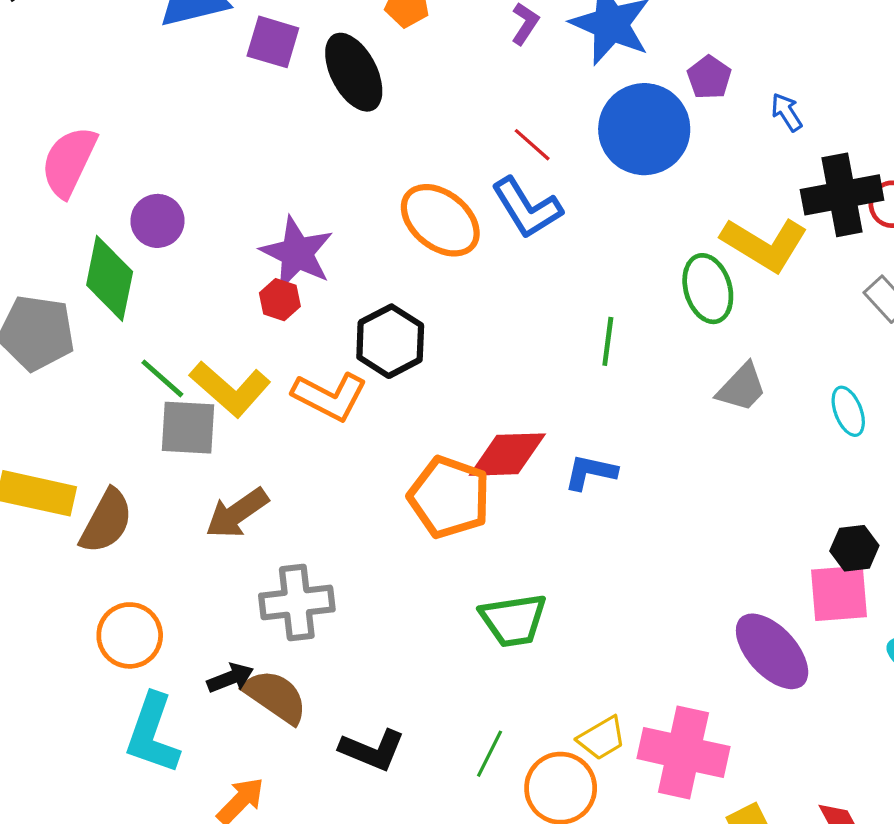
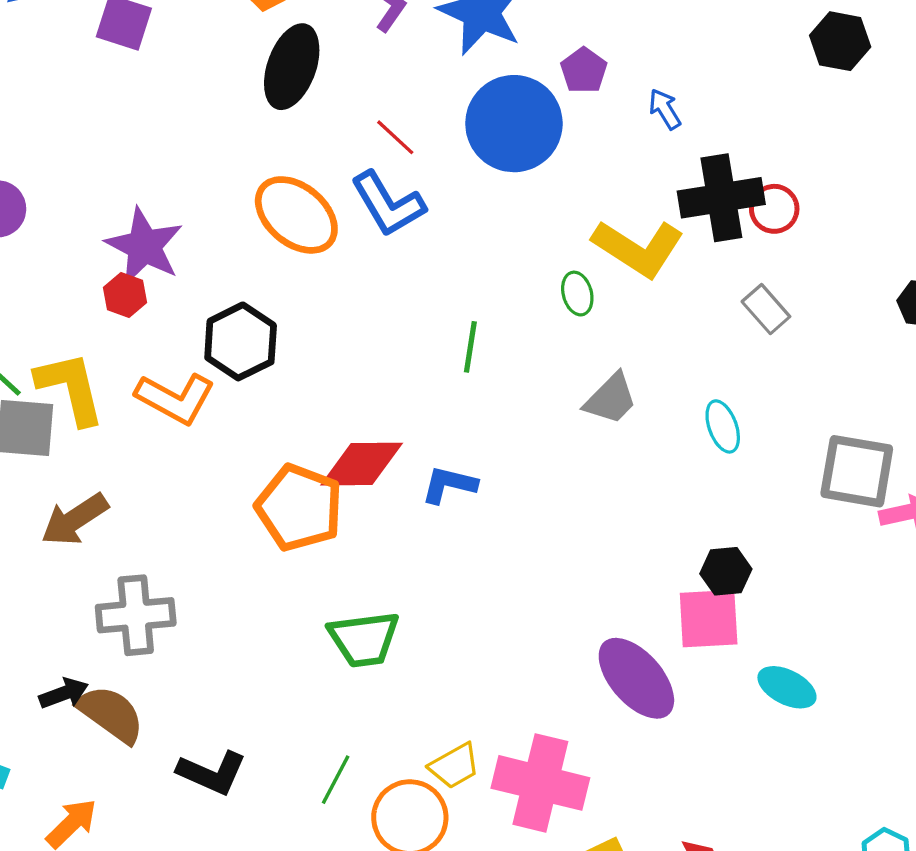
black ellipse: (354, 72) -> (292, 67), moved, turned 46
green ellipse: (708, 289) -> (577, 294), size x0.6
yellow L-shape: (230, 389) -> (70, 388), turned -146

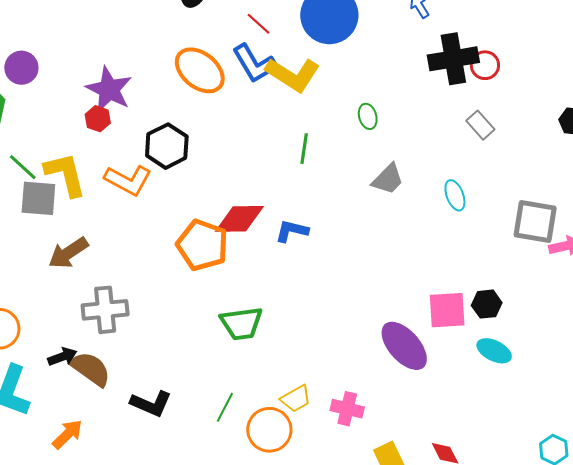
yellow L-shape: (638, 248) -> (293, 75), moved
black hexagon: (726, 571) -> (487, 304), moved
pink cross: (540, 783) -> (347, 409), size x0.6

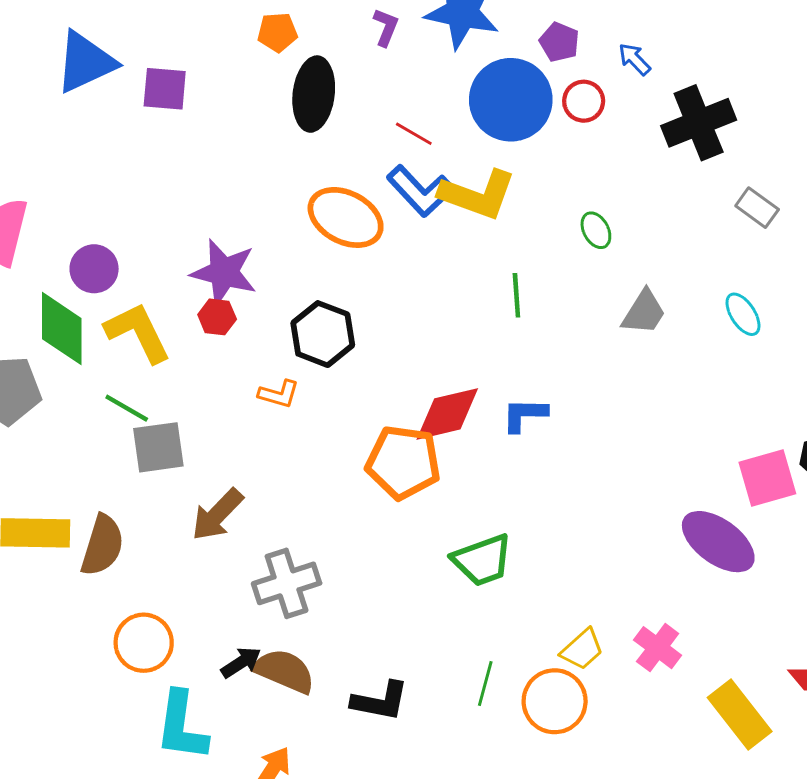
red circle: (485, 65) -> (584, 101), moved
yellow L-shape: (65, 174) -> (138, 332), moved
orange L-shape: (128, 180) -> (279, 394), size x0.6
pink cross: (347, 409) -> (658, 648), turned 36

